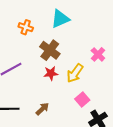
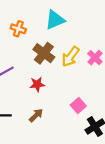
red star: (51, 73) -> (37, 84), moved
yellow arrow: (75, 73) -> (70, 57), moved

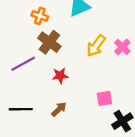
brown cross: (44, 53) -> (49, 42), moved
pink square: (78, 105) -> (104, 98), turned 32

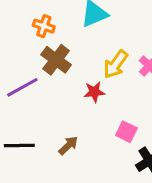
red star: (60, 76) -> (94, 92), moved
pink square: (104, 98) -> (126, 132), turned 35

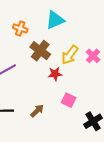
brown cross: (56, 60) -> (40, 51), moved
pink square: (126, 132) -> (69, 100), moved

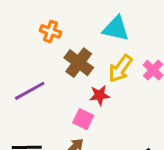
cyan triangle: (55, 20) -> (116, 28), moved, turned 36
pink square: (69, 100) -> (83, 119), moved

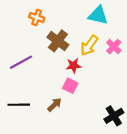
cyan triangle: (116, 28) -> (98, 15), moved
pink square: (83, 119) -> (70, 86), moved

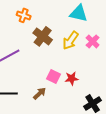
red star: (74, 66) -> (72, 78), moved

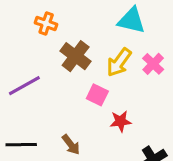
pink square: (54, 76) -> (97, 95), moved
brown arrow: (40, 93) -> (71, 145), turned 96

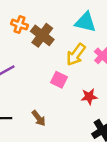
brown cross: (76, 56) -> (42, 35), moved
red star: (121, 121) -> (89, 97), moved

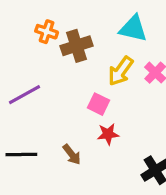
brown cross: (42, 35) -> (76, 46), turned 35
red star: (89, 97) -> (108, 134), moved

